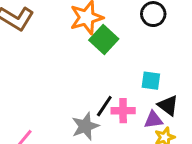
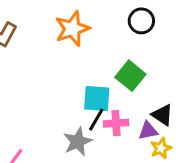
green square: (104, 40) -> (130, 76), moved
cyan square: (151, 81) -> (97, 98), moved, size x1.4

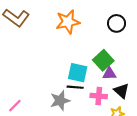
black line: (96, 120) -> (75, 87), turned 56
pink cross: (116, 123) -> (99, 96), moved
purple triangle: (148, 131) -> (109, 74), moved

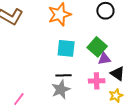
cyan square: (78, 73) -> (66, 48), moved
black line: (75, 87) -> (64, 75), moved

